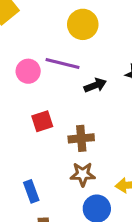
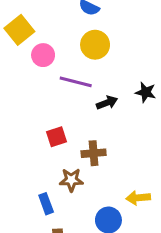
pink circle: (28, 71) -> (43, 55), moved
brown star: (83, 174) -> (71, 180), moved

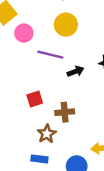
brown star: (71, 180) -> (47, 134), turned -30
blue rectangle: (46, 204) -> (39, 159), moved, turned -63

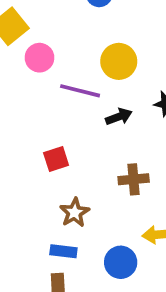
yellow circle: (66, 25) -> (119, 61), moved
brown cross: (65, 112) -> (134, 179), moved

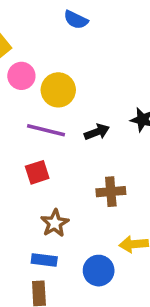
yellow circle: (119, 61) -> (58, 90), moved
purple line: (80, 91) -> (46, 130), moved

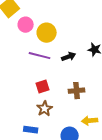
red square: (37, 172) -> (43, 87), moved
blue rectangle: (44, 260) -> (31, 130), moved

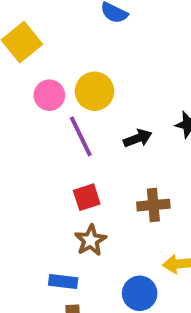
pink circle: (26, 25) -> (49, 95), moved
purple line: (40, 56) -> (81, 136), turned 50

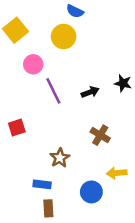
yellow circle: (94, 91) -> (64, 37), moved
red square: (87, 197) -> (17, 127), moved
brown cross: (153, 205) -> (100, 135), turned 36

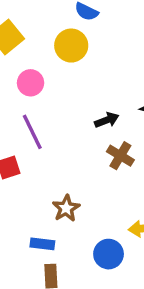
purple line: (53, 91) -> (32, 132), moved
brown cross: (100, 135) -> (120, 156), moved

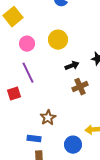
yellow circle: (71, 46) -> (58, 40), moved
brown cross: (120, 156) -> (80, 87), turned 35

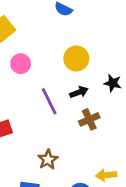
yellow circle: (58, 40) -> (76, 58), moved
purple line: (28, 73) -> (49, 101), moved

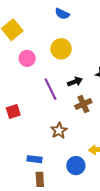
yellow circle: (76, 58) -> (61, 49), moved
brown star: (48, 160) -> (59, 131), moved

